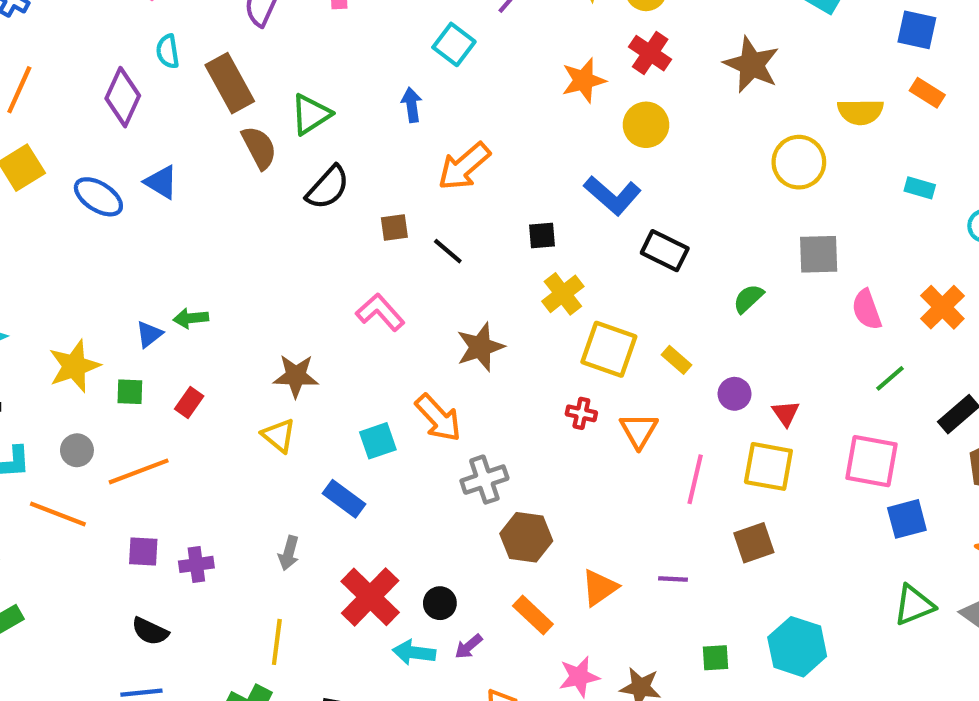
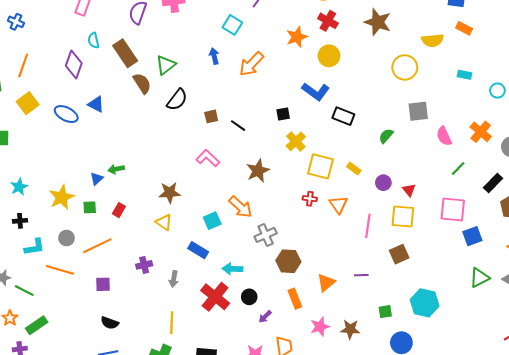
orange arrow: (464, 166) -> (251, 64), moved
purple cross: (196, 564) -> (144, 265), moved
orange rectangle: (533, 615) -> (295, 299), turned 30
cyan arrow: (414, 652) -> (232, 269), moved

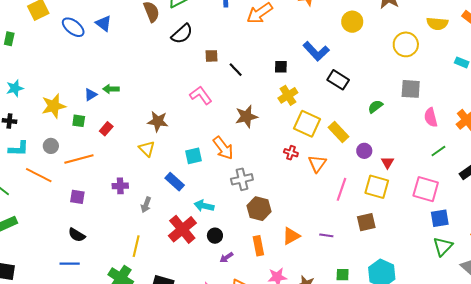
yellow circle: (329, 56) -> (352, 22), moved
yellow rectangle: (354, 169) -> (339, 132), size x1.5
green triangle: (479, 278) -> (443, 247), moved, turned -30

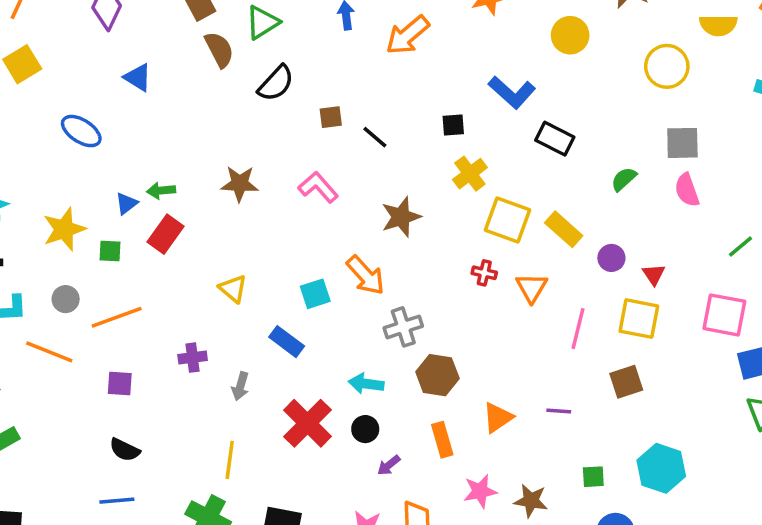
blue ellipse: (73, 27) -> (81, 131), moved
pink semicircle: (431, 117) -> (687, 190), moved
brown star: (158, 121) -> (240, 184), moved
red rectangle: (106, 129) -> (166, 234), moved, size x1.5
cyan arrow: (204, 206) -> (366, 384), moved

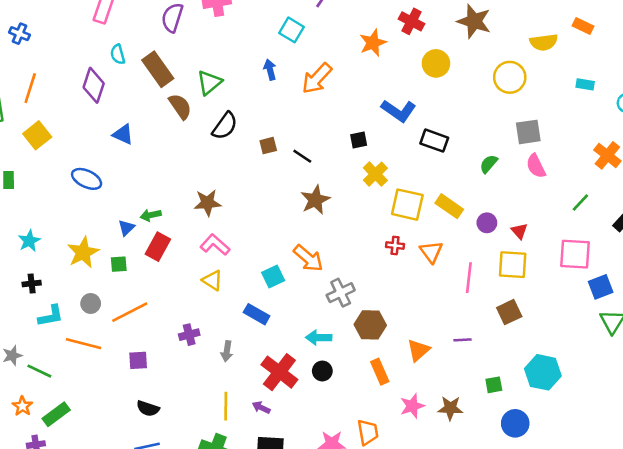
pink L-shape: (318, 187) -> (215, 245), moved
brown star: (401, 217) -> (315, 200), moved
purple arrow: (389, 465) -> (261, 407), moved, turned 72

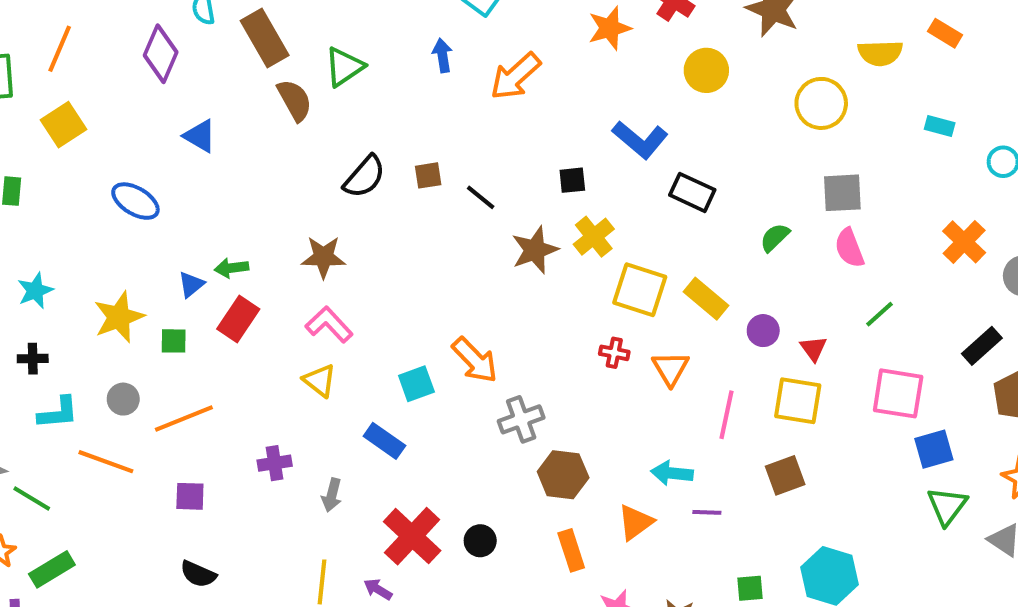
black semicircle: (225, 126) -> (364, 177), moved
brown star: (315, 200) -> (535, 250), moved
green line: (580, 202) -> (880, 314), moved
cyan arrow: (319, 338) -> (672, 473), moved

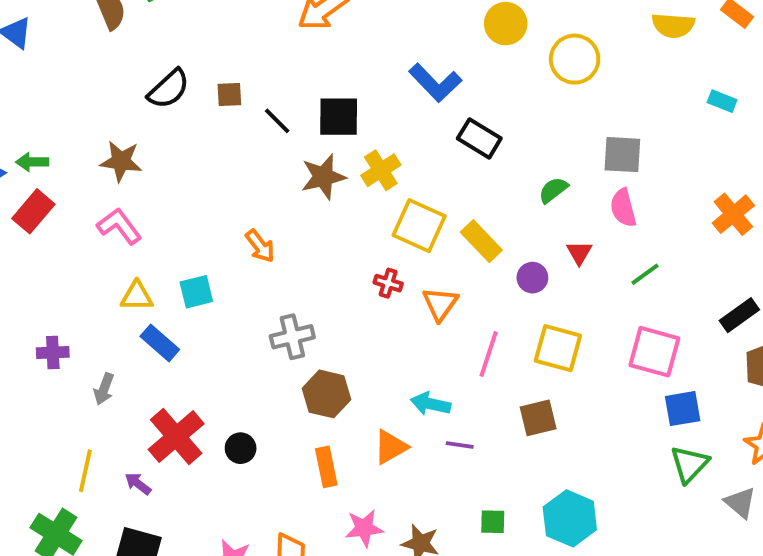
yellow circle: (821, 103) -> (575, 59), moved
black square: (572, 180) -> (339, 117), moved, size x1.6
red triangle: (813, 349) -> (579, 253), moved
orange arrow: (475, 360) -> (260, 246), moved, size x0.7
yellow triangle: (320, 381) -> (137, 296), moved, turned -44

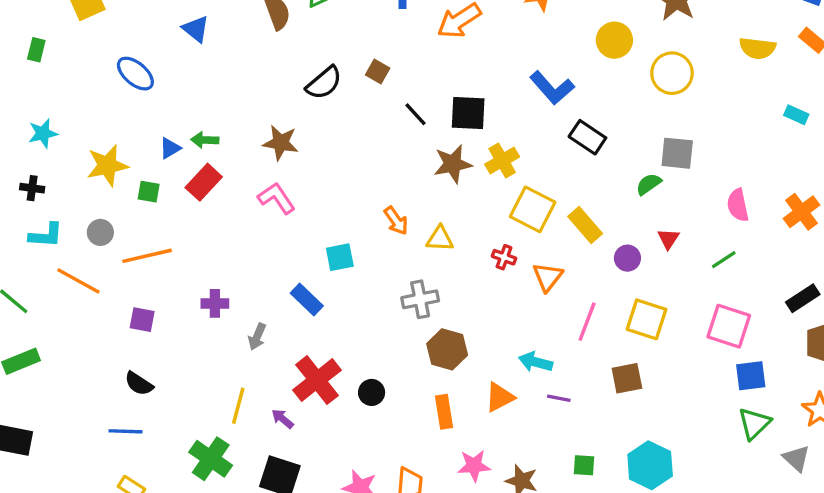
brown square: (229, 94) -> (378, 72), moved, turned 30
gray square: (622, 155) -> (677, 153), moved
pink semicircle: (623, 208) -> (738, 205), moved
yellow triangle: (137, 296) -> (440, 239), moved

